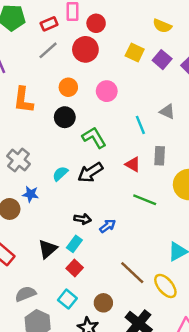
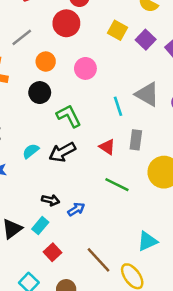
gray line: (48, 50) -> (22, 37), moved
gray triangle: (167, 112) -> (147, 94), size x1.5
red square: (75, 268) -> (52, 252), moved

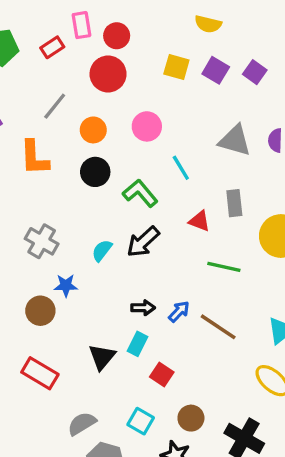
cyan line: (118, 106) -> (181, 168), moved
brown line: (99, 260) -> (218, 327), moved

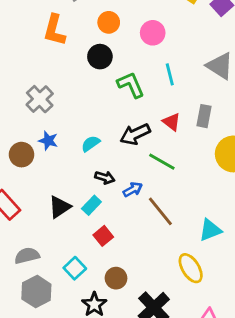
black arrow: (143, 242) -> (135, 134), moved
cyan semicircle: (102, 250) -> (91, 144), moved
green line: (224, 267) -> (162, 162), moved

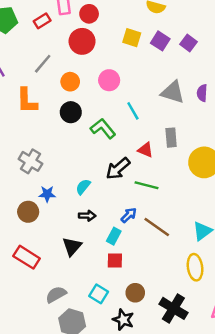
black arrow: (105, 178) -> (87, 216), moved
cyan rectangle: (91, 205) -> (114, 236), moved
red square: (103, 236) -> (115, 261), turned -35
yellow ellipse: (191, 268) -> (195, 267), turned 40

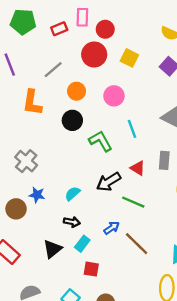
yellow square: (132, 38) -> (129, 58), moved
cyan rectangle: (114, 236) -> (82, 244), moved

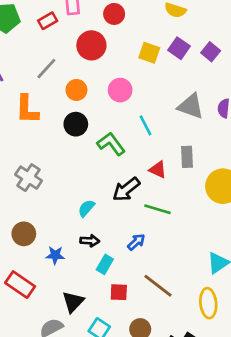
red circle: (105, 29) -> (114, 14), moved
yellow square: (129, 58) -> (149, 53), moved
blue star: (37, 195) -> (55, 255), moved
brown line: (137, 244) -> (158, 286), moved
black triangle: (52, 249) -> (73, 302), moved

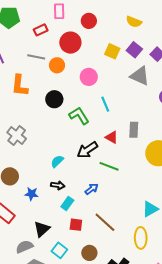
red rectangle: (48, 21) -> (41, 30), moved
gray line: (46, 69) -> (36, 57), turned 54
orange circle: (76, 90) -> (57, 65), moved
gray triangle: (191, 106) -> (140, 76), moved

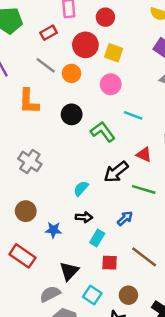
yellow square: (112, 51) -> (114, 53), moved
gray line: (36, 57) -> (46, 65), turned 30
cyan line: (105, 104) -> (133, 115), turned -42

